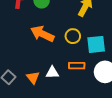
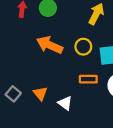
white triangle: (52, 73) -> (65, 103), moved, turned 40

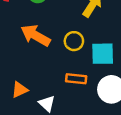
orange triangle: (40, 93) -> (20, 90), turned 40

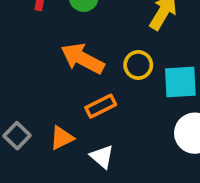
orange rectangle: (76, 79) -> (101, 106), moved, turned -30

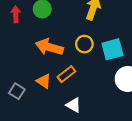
gray square: (17, 136) -> (17, 91), moved
orange triangle: (62, 138) -> (44, 81), moved, turned -49

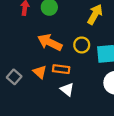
orange rectangle: (66, 74) -> (61, 69), turned 35
white triangle: (74, 105) -> (67, 89), moved

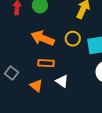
orange rectangle: (61, 69) -> (46, 63), moved
orange triangle: (40, 72) -> (36, 86), moved

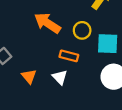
orange rectangle: (46, 63) -> (69, 56), moved

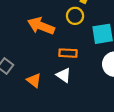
yellow circle: (82, 30) -> (75, 16), moved

